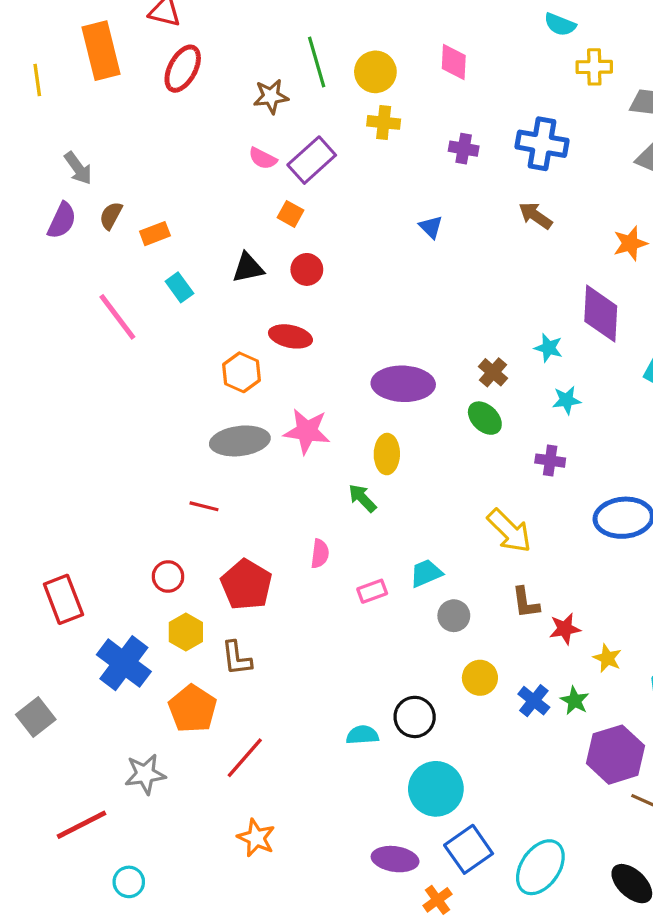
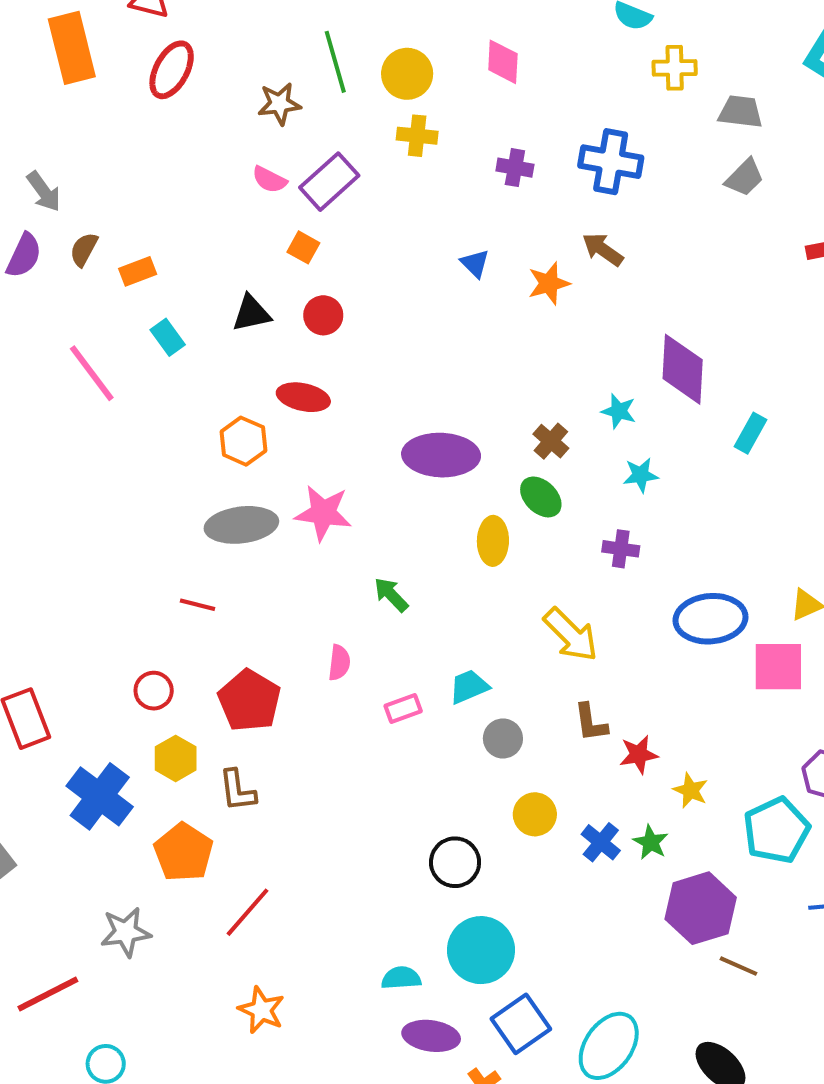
orange star: (630, 243) -> (549, 283), moved
yellow ellipse: (387, 454) -> (493, 541), moved
cyan semicircle: (362, 735) -> (401, 978), moved

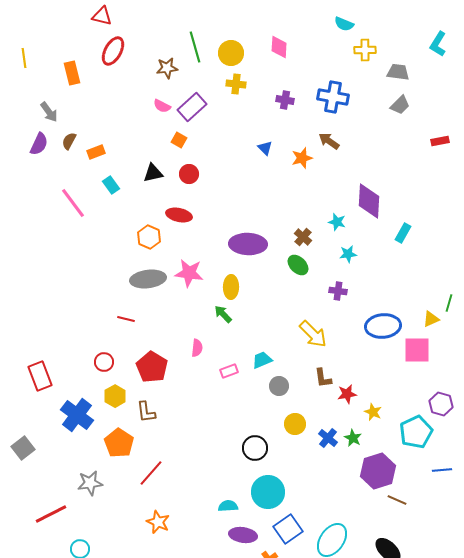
orange rectangle: (72, 48) -> (72, 73), moved, size x0.7
yellow ellipse: (493, 541) -> (231, 287), moved

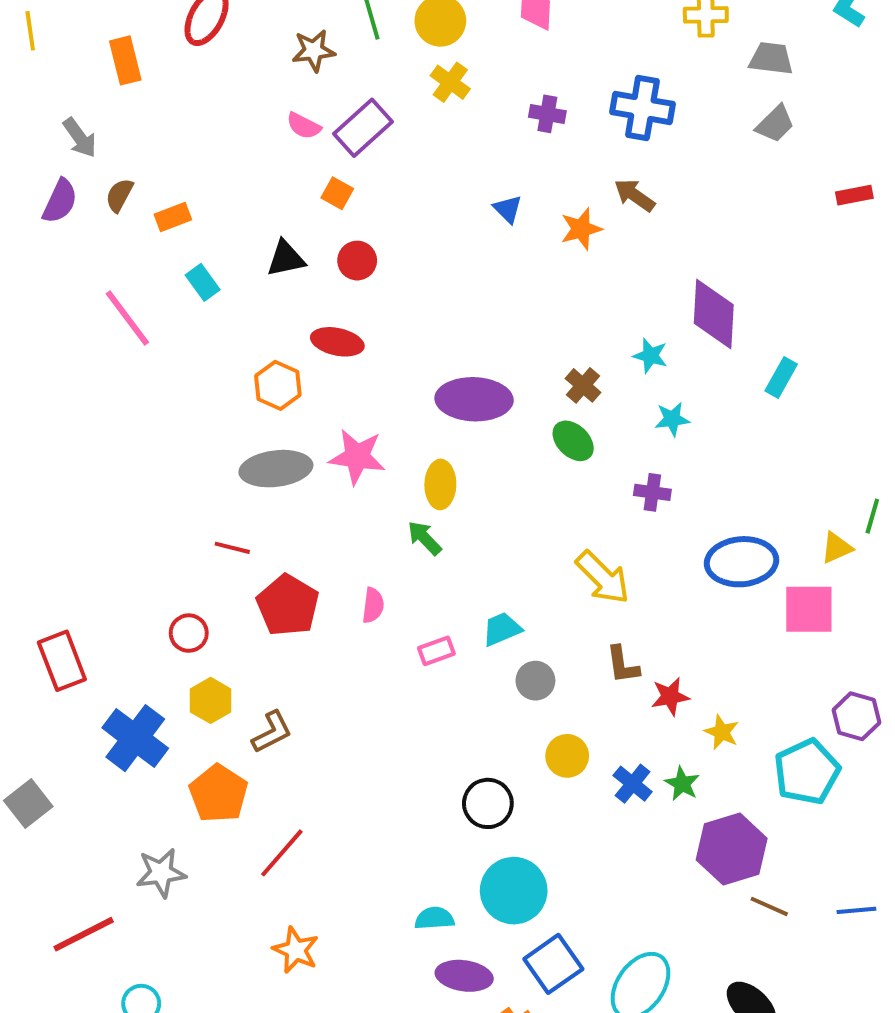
yellow cross: (236, 84) -> (450, 82), turned 30
red pentagon: (152, 367) -> (288, 605), moved
brown L-shape: (146, 412) -> (272, 732), turned -110
blue line: (442, 470) -> (856, 910), moved

